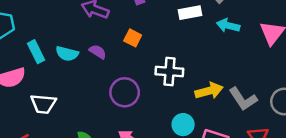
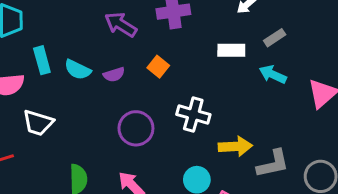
purple semicircle: (98, 52) -> (114, 75), turned 120
gray L-shape: (243, 99) -> (273, 164), turned -80

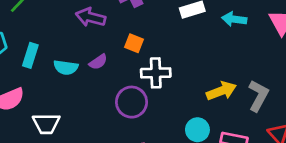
cyan rectangle: (42, 60) -> (30, 55), moved, turned 50
white cross: (193, 115) -> (156, 73), moved
gray L-shape: (273, 164) -> (258, 96), turned -32

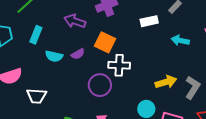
cyan arrow: (234, 19) -> (180, 40), moved
orange square: (134, 43) -> (105, 42), size x1.5
cyan rectangle: (30, 55) -> (36, 35), moved

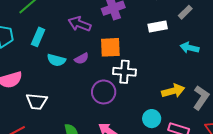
orange square: (105, 42) -> (110, 47), turned -30

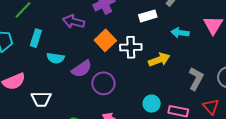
orange square: (110, 47) -> (105, 40), turned -35
purple semicircle: (82, 59) -> (82, 69), moved, size x1.5
white cross: (125, 72) -> (131, 47), moved
yellow arrow: (173, 91) -> (159, 60), moved

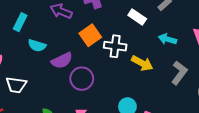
white rectangle: (148, 16) -> (137, 17), turned 42
yellow arrow: (159, 60) -> (142, 63), turned 40
gray L-shape: (196, 79) -> (179, 73), moved

